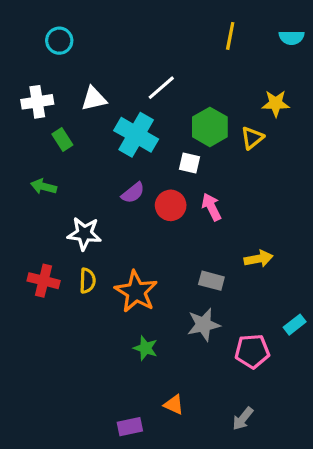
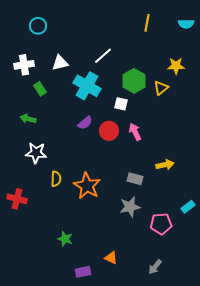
white star: (84, 234) -> (36, 153), moved
red cross: (44, 281) -> (17, 199), moved
green star: (146, 348) -> (65, 239), moved

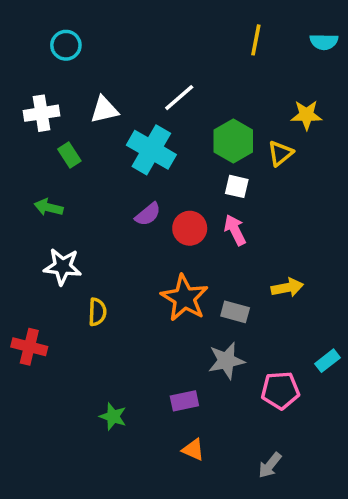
white square: (121, 104) -> (237, 186), moved
orange star: (87, 186) -> (184, 298), moved
purple rectangle: (83, 272) -> (184, 401), moved

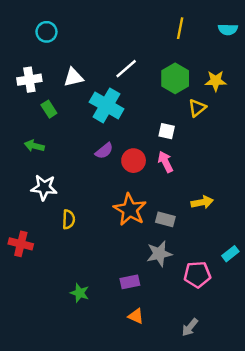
green hexagon: (233, 141) -> (175, 78), moved

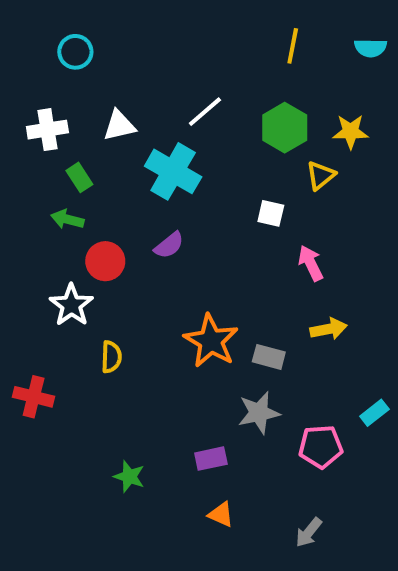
green arrow: (34, 146) -> (67, 219), moved
red circle: (134, 161) -> (105, 261), moved
pink arrow: (165, 162) -> (311, 263), moved
white star: (44, 188) -> (71, 305), turned 30

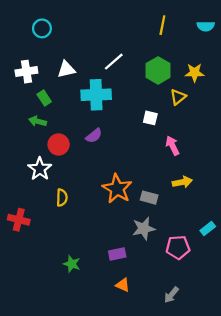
cyan cross: (173, 171) -> (96, 95), turned -32

